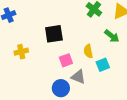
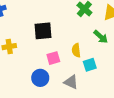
gray triangle: (78, 77) -> (71, 82), moved
blue circle: (61, 88) -> (40, 78), moved

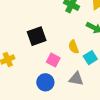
pink square: (53, 58) -> (53, 60), turned -32

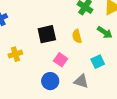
yellow semicircle: (74, 47) -> (77, 36), moved

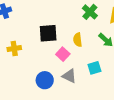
pink square: (61, 60) -> (63, 54), moved
gray triangle: (81, 81) -> (69, 76), moved

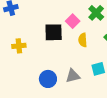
pink square: (63, 54) -> (73, 21), moved
gray triangle: (69, 76) -> (73, 76), turned -42

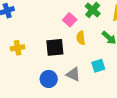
black square: (54, 32) -> (55, 47), moved
gray triangle: (73, 76) -> (73, 74), turned 42

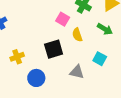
cyan square: (98, 66) -> (100, 59), turned -32
blue circle: (49, 79) -> (36, 78), moved

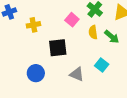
yellow semicircle: (77, 35) -> (93, 32), moved
yellow cross: (17, 57) -> (33, 25), moved

